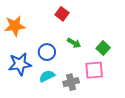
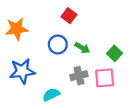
blue circle: (47, 52) -> (58, 44), moved
cyan semicircle: (47, 76) -> (51, 95), moved
gray cross: (71, 82) -> (79, 76), moved

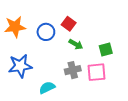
red square: (69, 16) -> (69, 24), moved
blue circle: (58, 44) -> (46, 32), moved
green square: (115, 53) -> (106, 49), turned 32

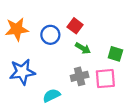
green square: (106, 49) -> (115, 54), turned 32

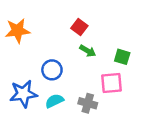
blue circle: (50, 35) -> (52, 70), moved
blue star: (22, 72) -> (23, 94), moved
gray cross: (80, 76) -> (88, 103), moved, turned 30

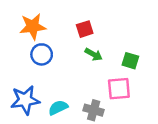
red square: (79, 27) -> (85, 29), turned 35
orange star: (17, 31) -> (33, 27), moved
blue circle: (52, 70) -> (42, 54), moved

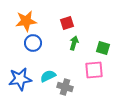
green arrow: (94, 54) -> (74, 43), turned -104
cyan semicircle: (58, 108) -> (48, 76), moved
gray cross: (94, 110) -> (65, 87), moved

